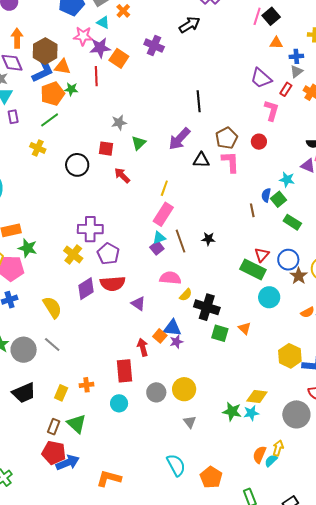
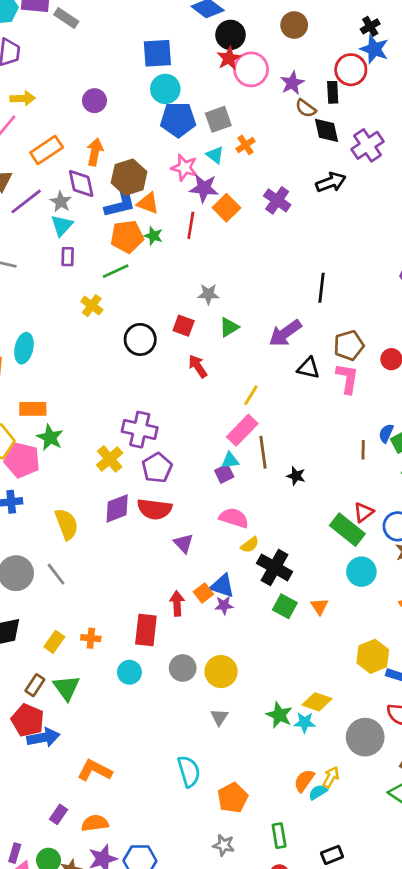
brown line: (180, 241) -> (263, 452), moved

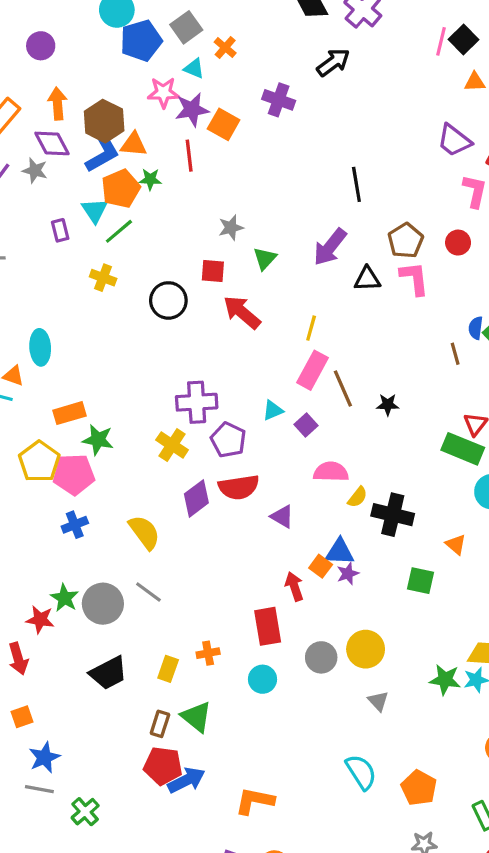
cyan triangle: (62, 225) -> (95, 210), moved
red arrow: (198, 366) -> (242, 312), size x1.4
cyan triangle: (230, 461) -> (273, 410), moved
green square: (285, 606) -> (421, 581), moved

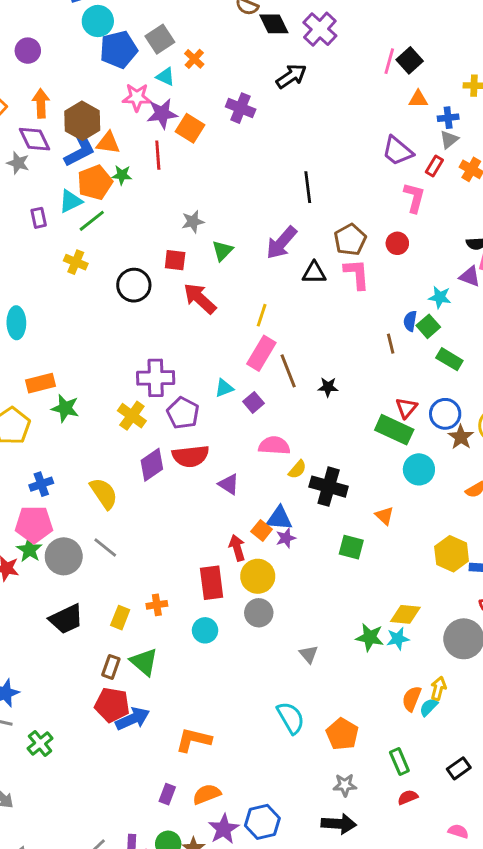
cyan triangle: (95, 210) -> (71, 201), turned 35
pink pentagon: (74, 474) -> (34, 524), moved
yellow circle: (366, 649) -> (258, 576), moved

